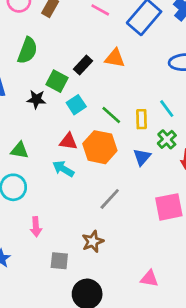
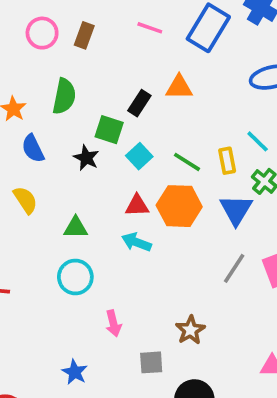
black star: (36, 99) -> (86, 158), turned 30
blue triangle: (142, 157) -> (236, 210), size x1.4
gray line: (110, 199) -> (234, 268), moved

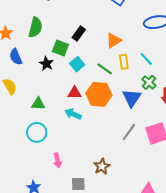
orange triangle: (179, 87) -> (114, 40), moved, turned -35
yellow rectangle: (227, 161) -> (124, 62), moved

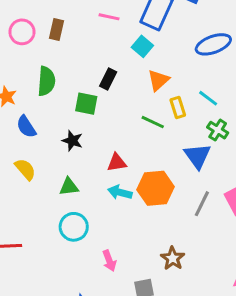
black star: (46, 64) -> (72, 141), moved
cyan square: (77, 64) -> (142, 46), moved
orange hexagon: (99, 94) -> (156, 188), moved

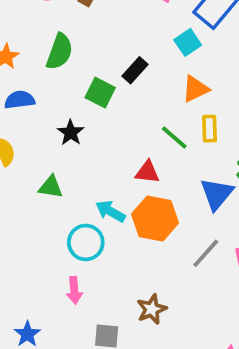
blue semicircle: (26, 127) -> (20, 100), turned 100
red triangle: (117, 163) -> (147, 172), moved
cyan circle: (74, 227) -> (86, 242), moved

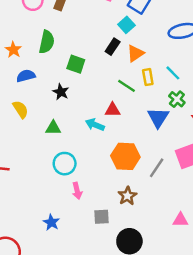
black rectangle: (135, 70) -> (113, 47), moved
cyan arrow: (110, 211) -> (95, 125), moved
orange hexagon: (155, 219) -> (125, 156), moved
cyan circle: (86, 242) -> (65, 164), moved
gray line: (206, 253) -> (157, 168), moved

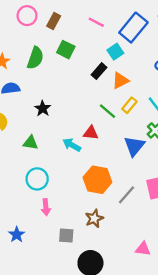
green square: (76, 64) -> (66, 50), moved
yellow rectangle: (148, 77) -> (129, 105), turned 42

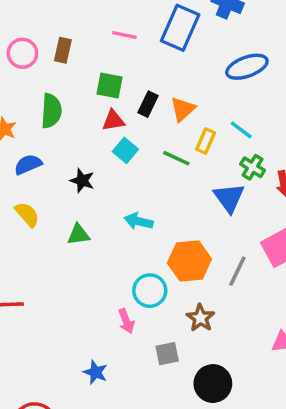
green square: (66, 50) -> (109, 85), moved
cyan square: (115, 52) -> (125, 150), moved
red triangle: (91, 133) -> (113, 120), moved
cyan circle: (37, 179) -> (150, 291), moved

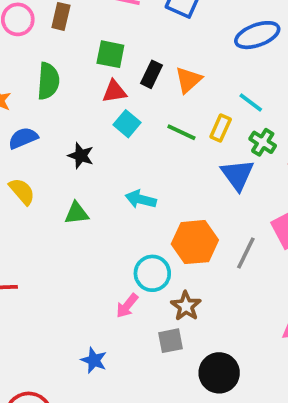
yellow rectangle: (206, 141) -> (221, 128), moved
brown star: (200, 318) -> (186, 306), moved
pink arrow: (126, 321) -> (127, 306), turned 60

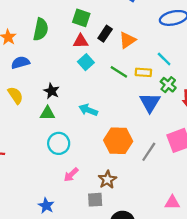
yellow rectangle: (221, 128) -> (143, 72), turned 63
black star: (81, 156) -> (52, 91), moved
cyan circle: (152, 273) -> (59, 143), moved

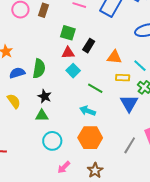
green semicircle: (41, 29) -> (39, 69), moved
orange triangle: (127, 40) -> (114, 57), moved, turned 42
green line: (119, 72) -> (95, 88), moved
cyan arrow: (88, 110) -> (88, 111), moved
orange hexagon: (118, 141) -> (90, 138), moved

